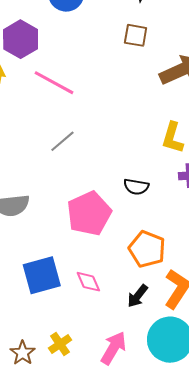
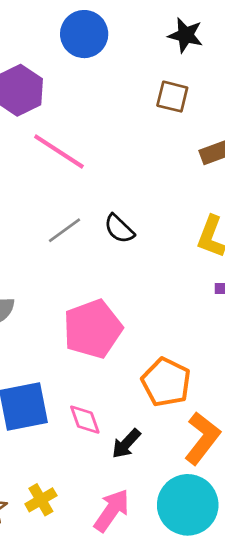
black semicircle: (136, 187) -> (119, 229), moved, turned 30
black arrow: (138, 296) -> (126, 444), moved

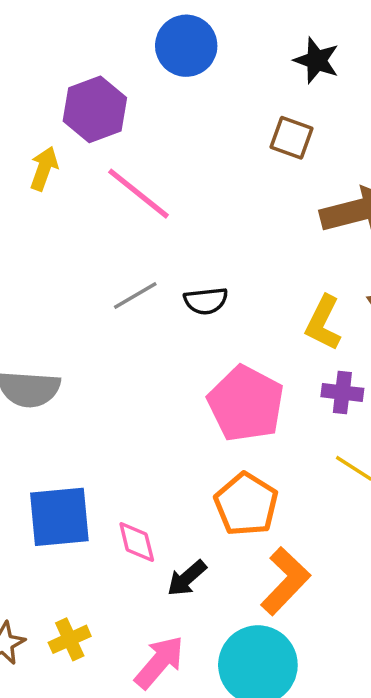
black semicircle: (119, 229) -> (206, 301), turned -56
pink pentagon: (93, 329) -> (246, 404), moved, turned -30

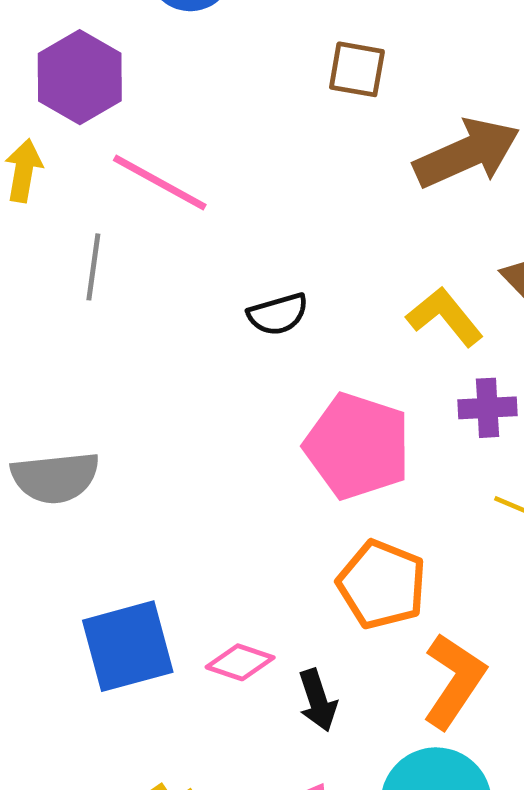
gray line: (135, 296) -> (93, 267), moved, turned -42
yellow L-shape: (323, 323) -> (445, 317), turned 124
pink diamond: (137, 542) -> (240, 662), turned -48
black arrow: (187, 578) -> (318, 700), turned -57

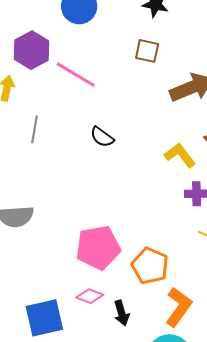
pink line: (160, 183) -> (76, 75), moved
black semicircle: (278, 314) -> (102, 137), moved, turned 50
pink pentagon: (357, 446) -> (98, 248), moved, turned -30
blue square: (128, 646) -> (44, 318), moved

